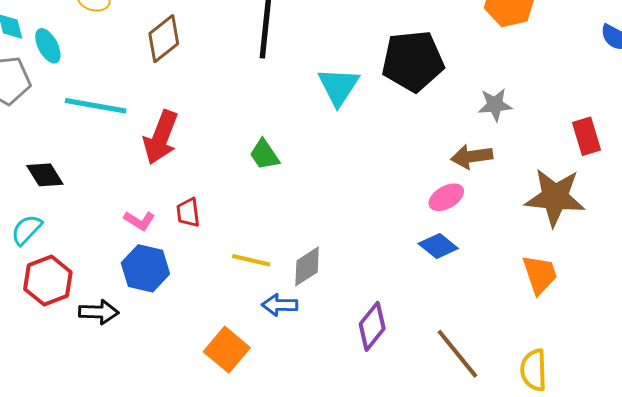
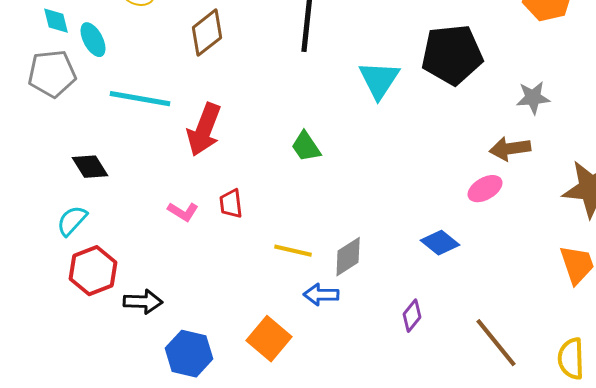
blue diamond: (438, 246) -> (440, 243), moved
blue hexagon: (145, 268) -> (189, 354), moved
purple diamond: (372, 326) -> (412, 316), size x0.7

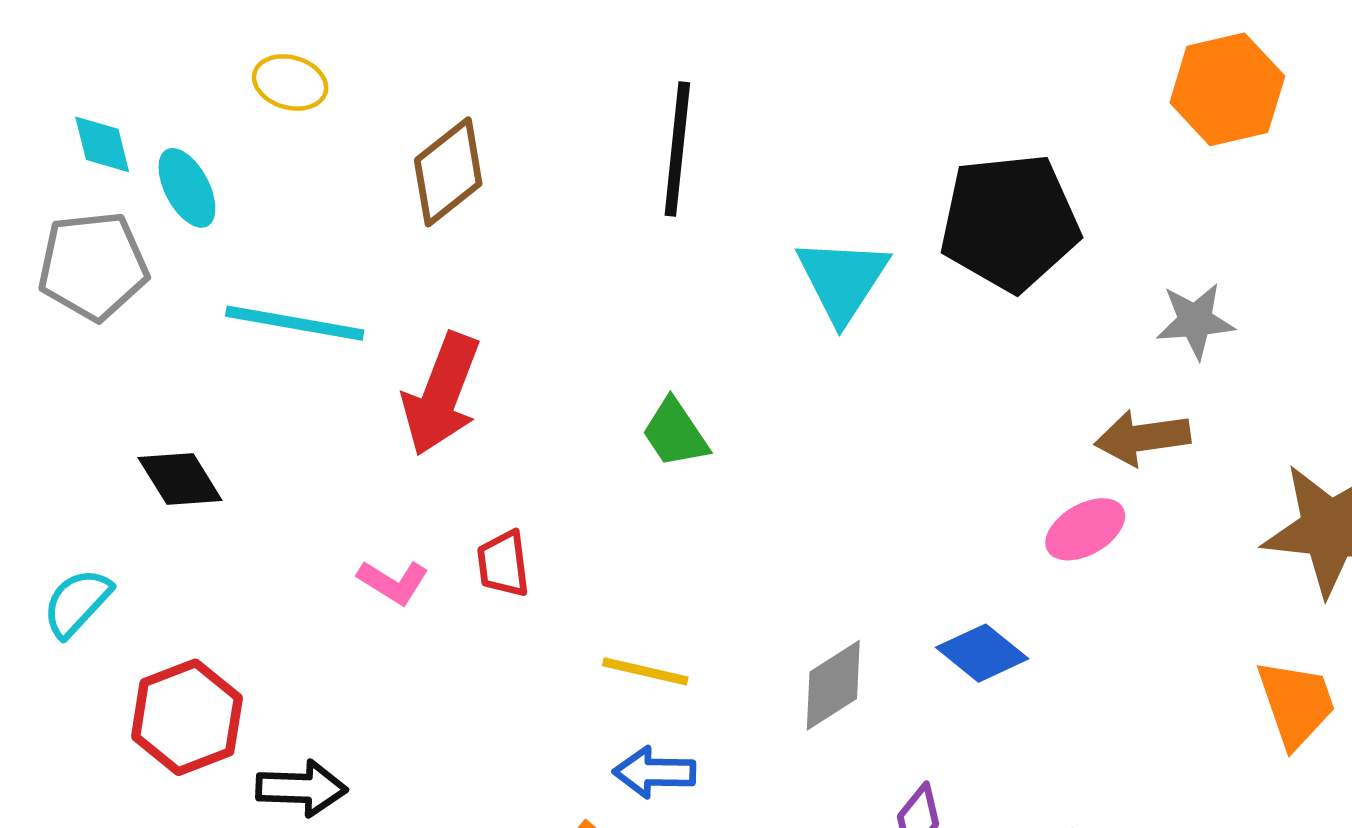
cyan semicircle: (72, 221) -> (77, 603), moved
gray diamond: (348, 257) -> (833, 685), moved
blue arrow: (321, 295) -> (654, 772), moved

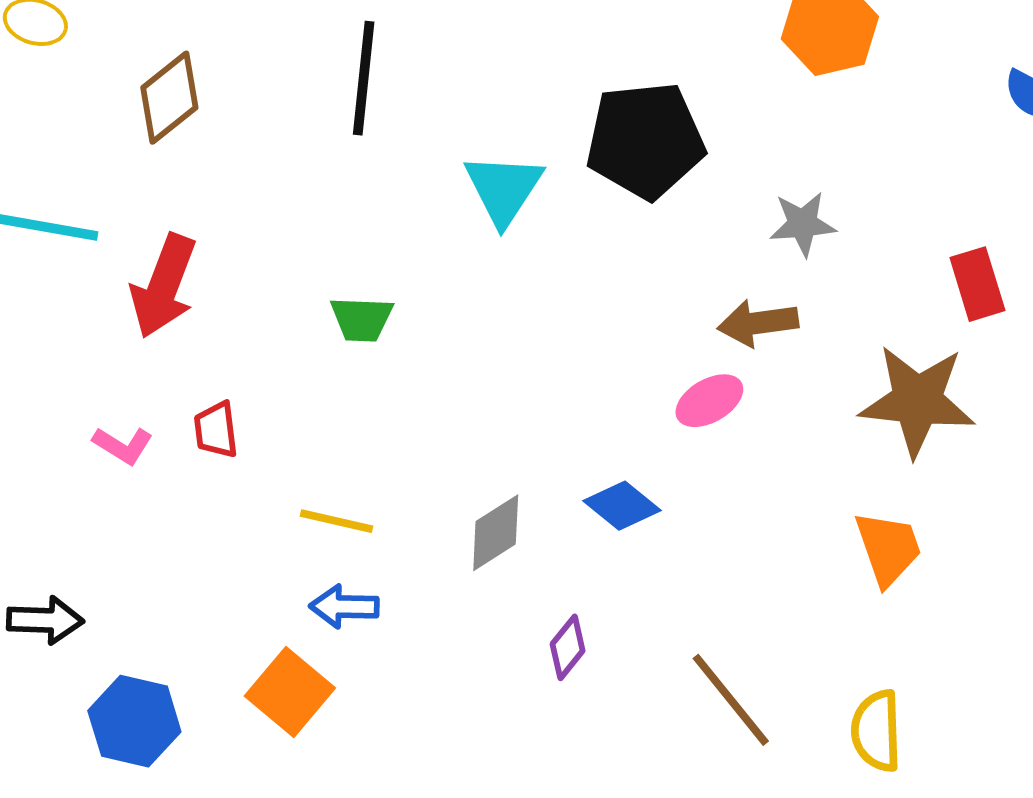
green trapezoid: (675, 433) -> (362, 319), turned -54

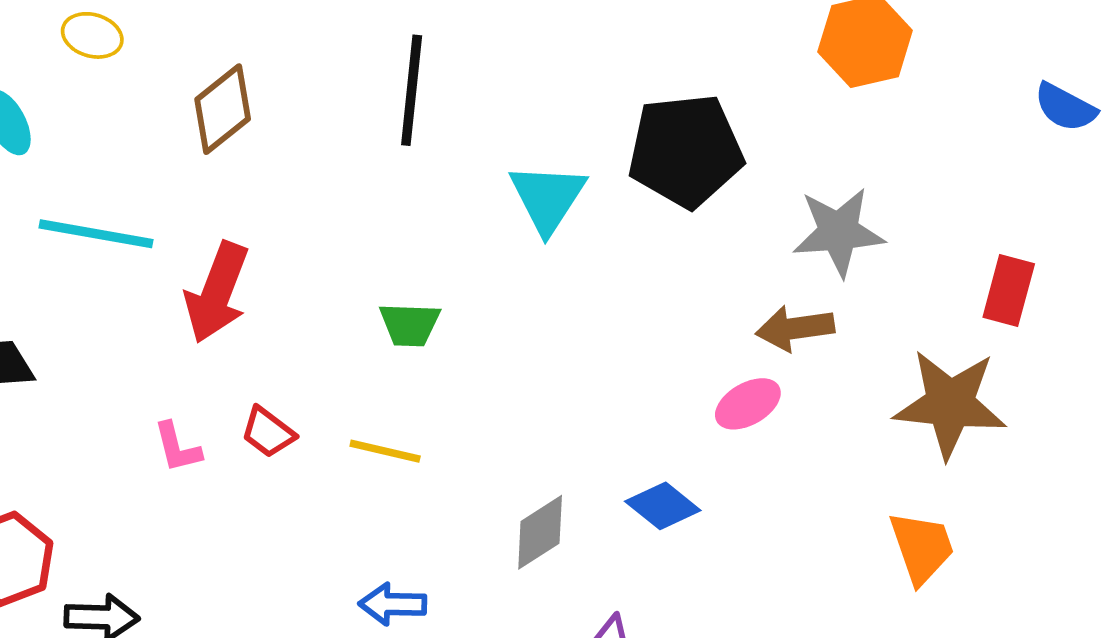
gray star: (803, 224) -> (839, 232), size x1.4
red rectangle: (977, 284) -> (1009, 291), turned 32
red trapezoid: (216, 430) -> (268, 432), turned -46
pink L-shape: (123, 445) -> (177, 447), turned 44
yellow line: (336, 521) -> (385, 451), moved

